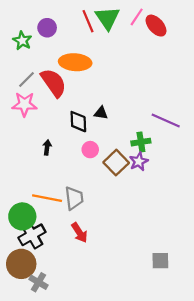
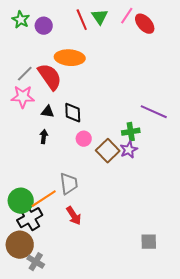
green triangle: (107, 18) -> (100, 17), size x0.7
green star: (22, 41) -> (21, 20), moved
black triangle: (101, 113) -> (48, 112), moved
orange line: (47, 198) -> (44, 199), moved, turned -44

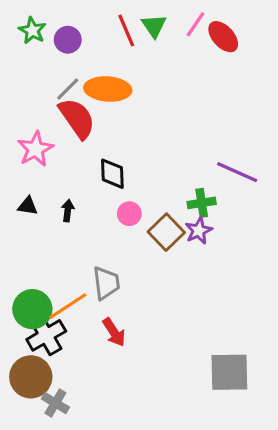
gray line: (25, 74) -> (68, 89), moved
pink star: (23, 97) -> (35, 149), turned -30
black triangle: (48, 112) -> (28, 206), moved
gray square: (149, 242) -> (229, 372), size x1.6

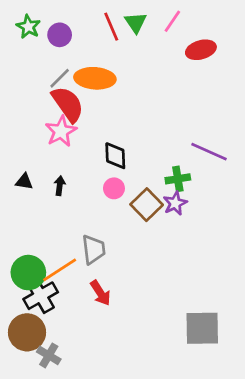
red ellipse: (223, 37) -> (201, 50), moved, turned -64
pink star: (35, 149) -> (61, 131), moved
black diamond: (112, 174) -> (115, 156), moved

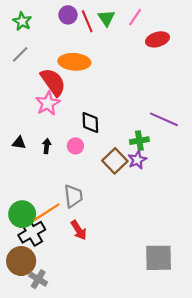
purple circle: (60, 35) -> (68, 15), moved
gray line: (60, 78) -> (20, 54), moved
pink circle: (114, 188) -> (75, 146), moved

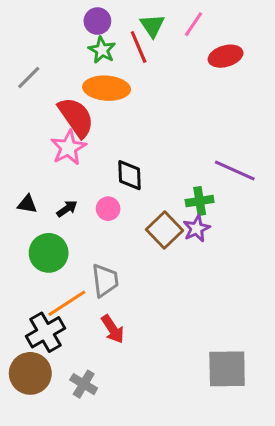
green star: (22, 21) -> (102, 50), moved
red line: (87, 21) -> (139, 47), moved
black arrow: (47, 146) -> (67, 209), turned 48
green circle: (22, 214) -> (49, 253), moved
gray cross: (38, 279) -> (84, 384), moved

